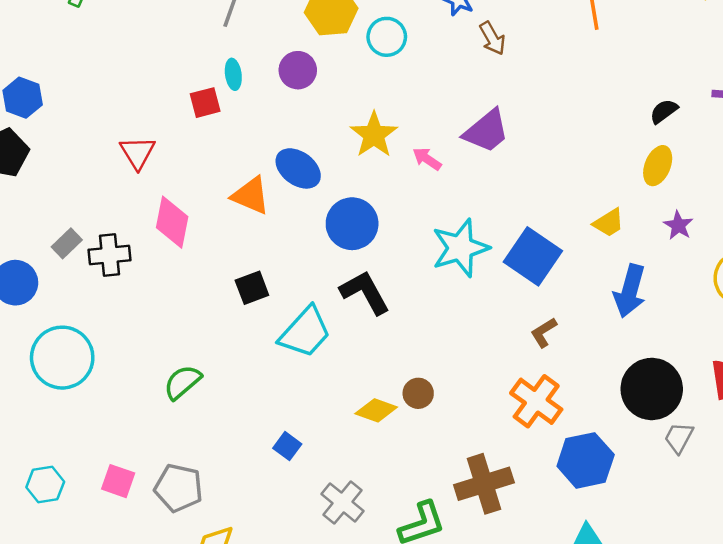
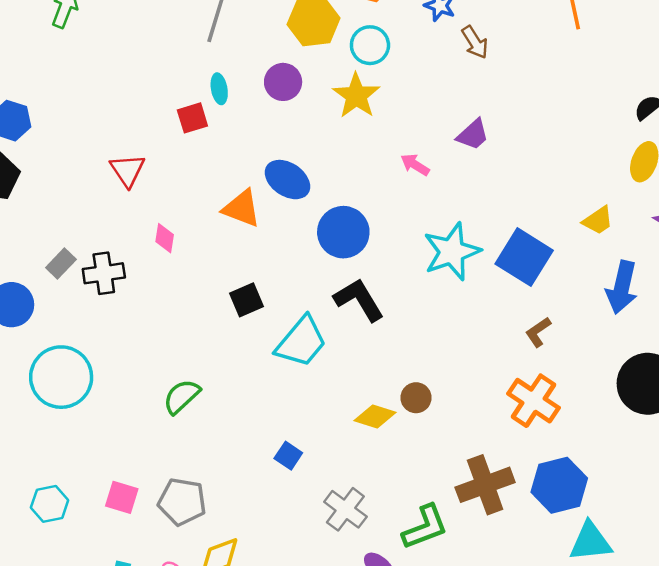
purple trapezoid: (486, 131) -> (473, 135), size x0.7
yellow star: (374, 135) -> (356, 96), moved
pink diamond: (172, 222) -> (165, 238), size x0.6
blue hexagon: (586, 460) -> (559, 485), moved

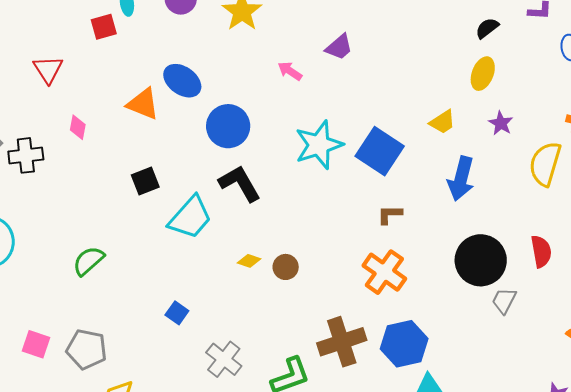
brown L-shape: (538, 332) -> (390, 214), turned 32
yellow diamond: (375, 416) -> (249, 261), moved, size x0.7

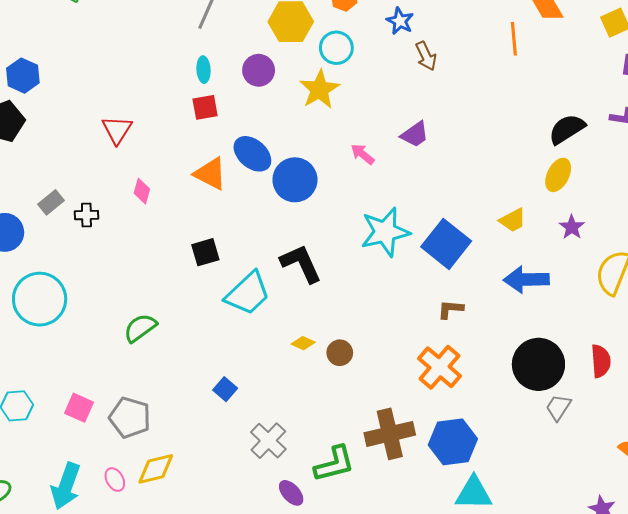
red square: (104, 27) -> (205, 107), moved
black semicircle: (487, 28) -> (567, 129), size x1.5
blue circle: (228, 126) -> (295, 180), moved
black cross: (26, 155) -> (86, 215), size x0.7
blue arrow: (461, 179) -> (526, 280), turned 69

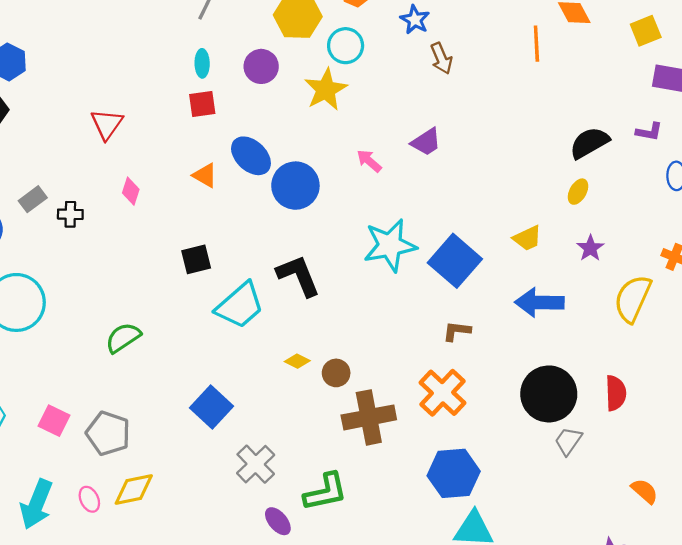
orange triangle: (210, 174) -> (205, 175), size x0.7
yellow ellipse: (558, 175) -> (578, 192), size x0.7
blue square: (225, 389) -> (212, 407), size x1.6
brown cross: (390, 434) -> (369, 417), moved

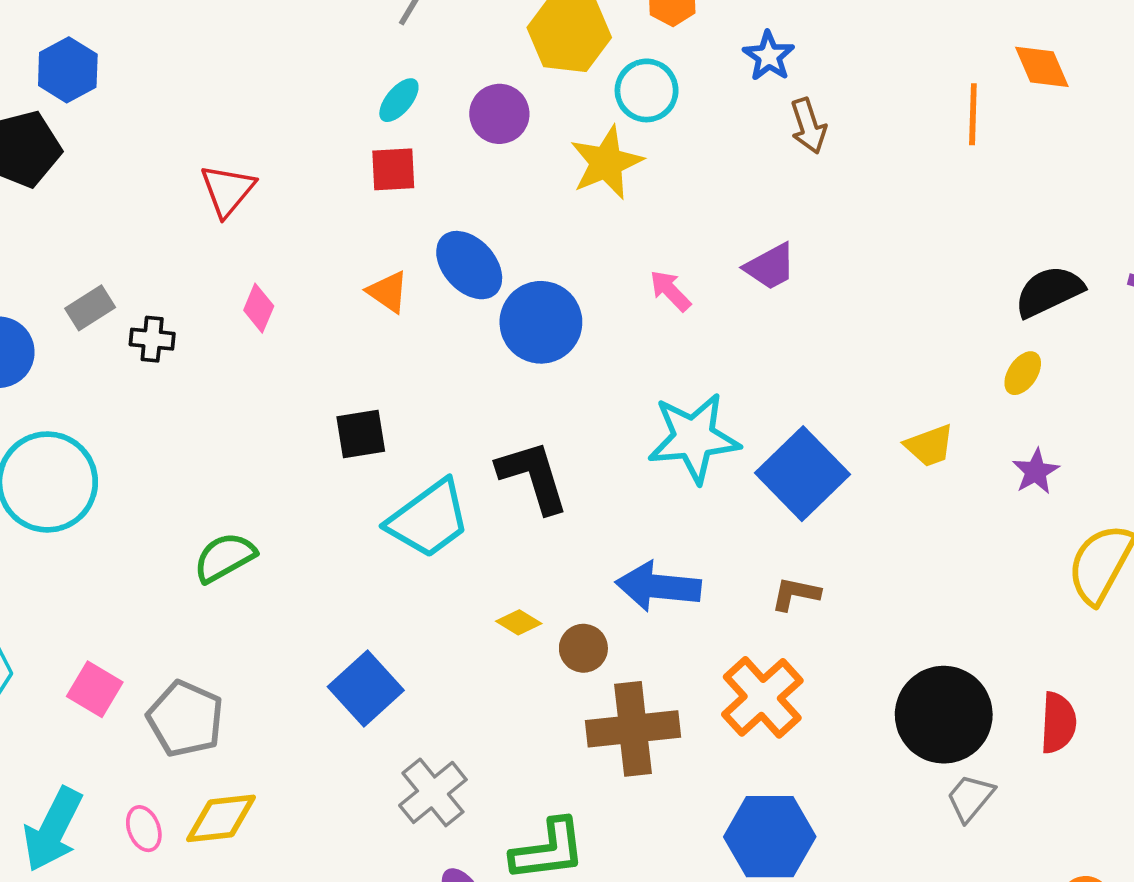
cyan ellipse: (202, 63) -> (399, 100), turned 36
blue arrow: (539, 302) -> (658, 586), moved

